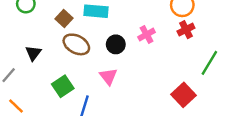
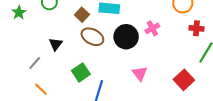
red cross: (186, 30) -> (196, 28), moved, turned 32
black circle: (116, 44) -> (126, 37), size x1.5
pink triangle: (108, 76) -> (140, 73), moved

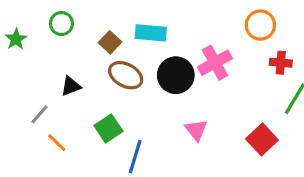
pink cross: (152, 28) -> (215, 63), size x1.5
black triangle: (56, 44) -> (71, 86), turned 32
orange line: (41, 89) -> (57, 143), moved

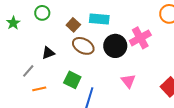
green square: (108, 128) -> (72, 80), turned -30
orange line: (57, 143) -> (39, 89), turned -56

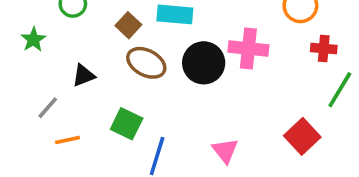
green star: (13, 23) -> (33, 40), moved
pink cross: (140, 38) -> (248, 49), turned 35
pink triangle: (128, 81) -> (225, 151), moved

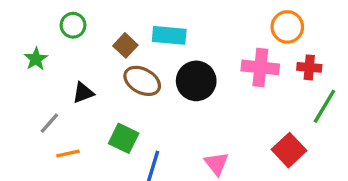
pink cross: (248, 49) -> (260, 67), moved

